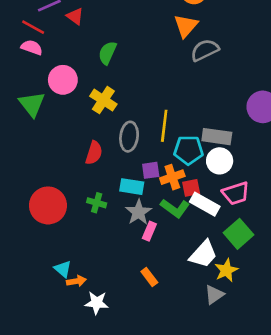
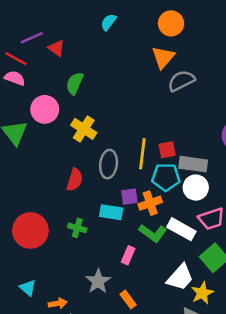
green semicircle: (107, 53) -> (75, 83), moved
red square: (191, 188) -> (167, 150), moved
gray star: (138, 212) -> (98, 281), moved
cyan triangle: (63, 269) -> (28, 288), moved

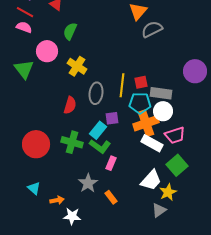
orange cross: (150, 203) -> (146, 123), moved, size x1.4
cyan rectangle: (111, 212) -> (98, 130), turned -60
green cross: (77, 228) -> (72, 142), size x1.5
green L-shape: (153, 233) -> (100, 146), moved

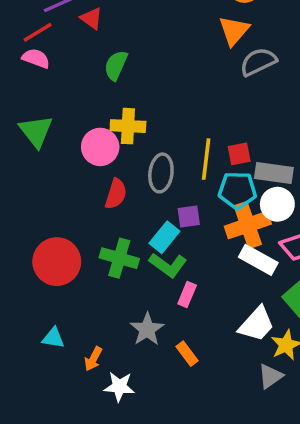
red line: (25, 12) -> (38, 32), turned -60
pink circle: (47, 51) -> (100, 147), moved
yellow cross: (77, 66) -> (128, 126), turned -30
cyan triangle: (34, 188) -> (53, 338), turned -32
orange arrow: (57, 200) -> (93, 359), turned 128

